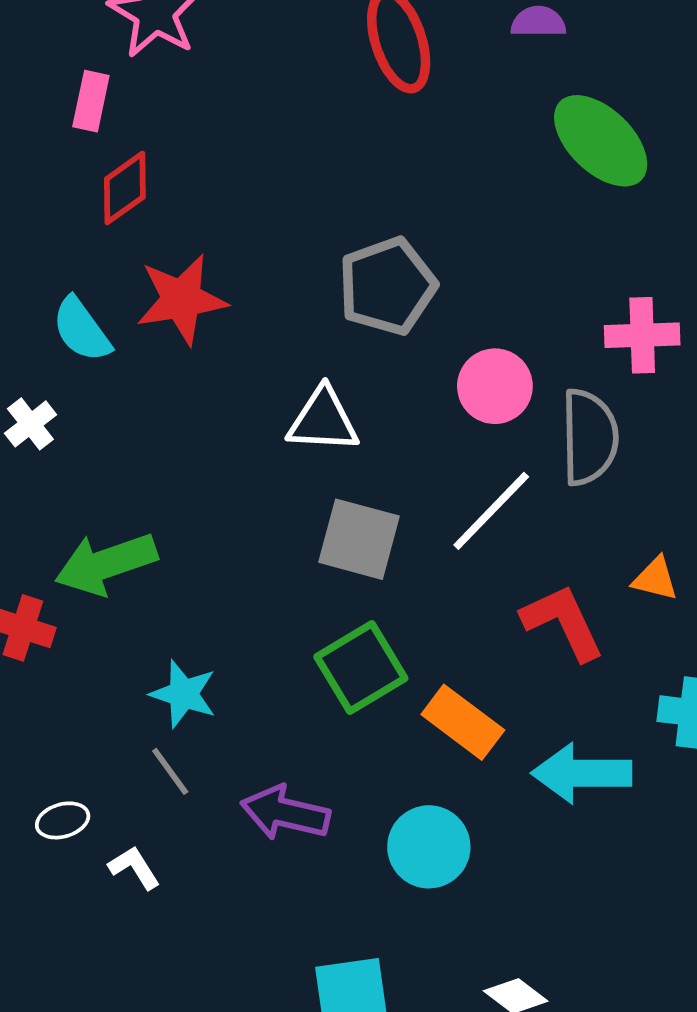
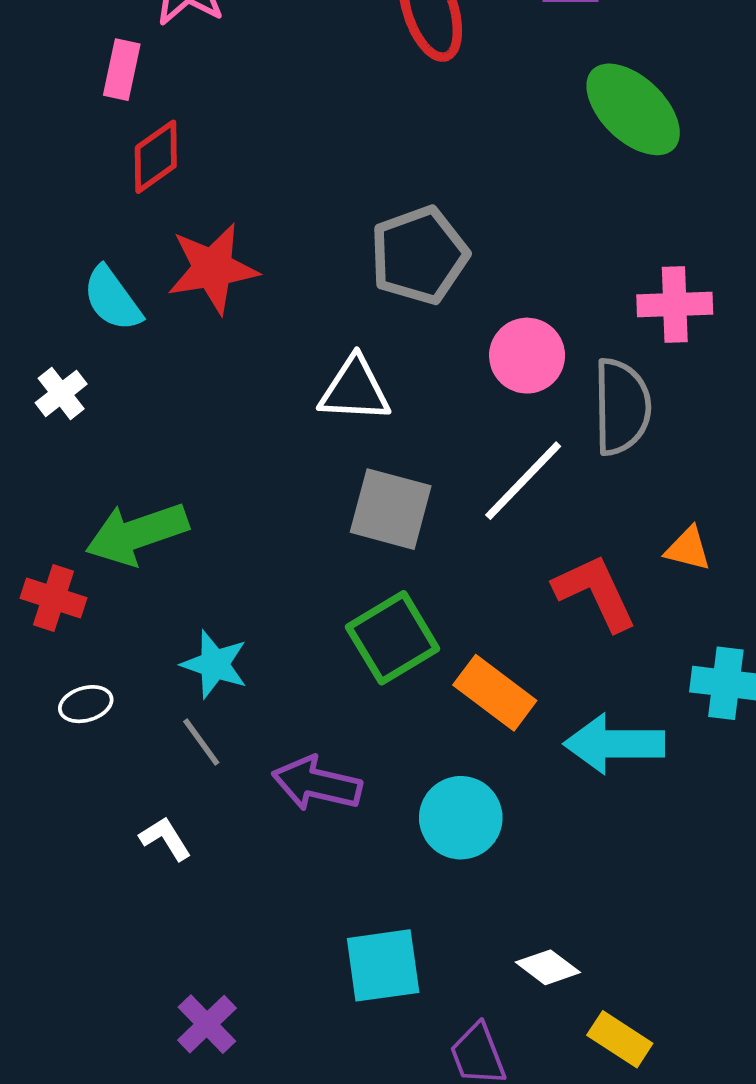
white ellipse: (63, 820) -> (86, 704), moved

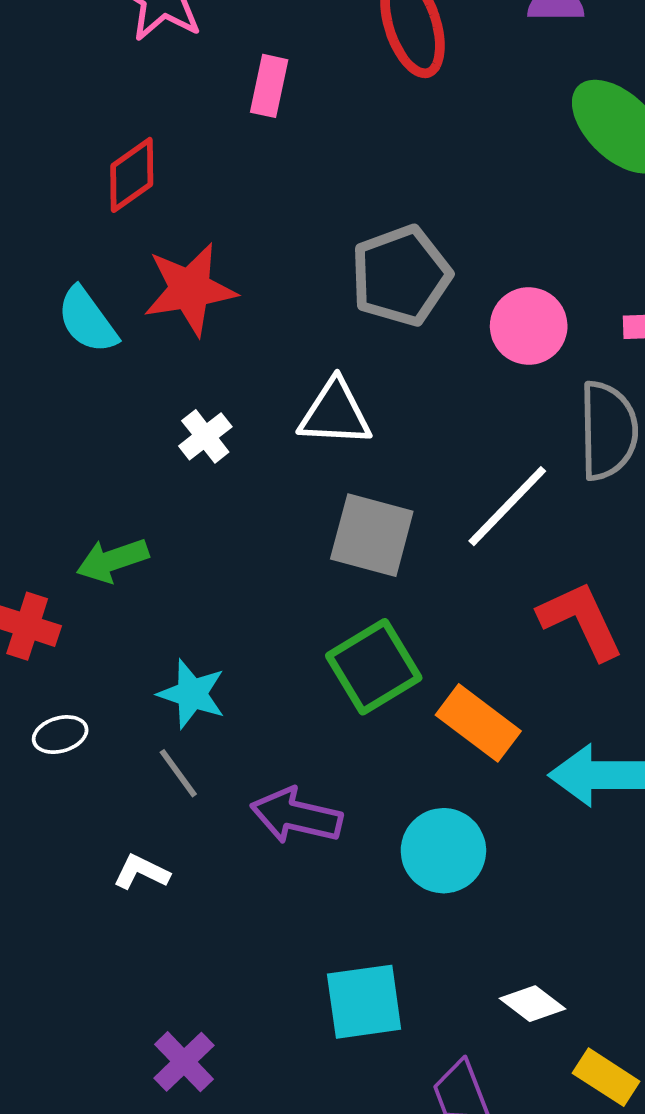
pink rectangle: (122, 70) -> (269, 86), moved
pink circle: (527, 356) -> (529, 326), moved
white cross: (61, 393) -> (205, 436), moved
green arrow: (137, 534) -> (112, 560), size x0.7
white L-shape: (165, 839) -> (141, 872), turned -32

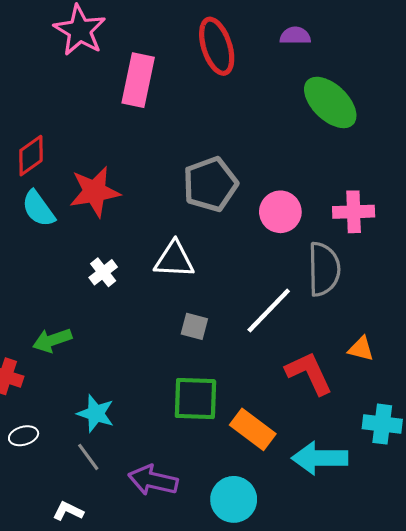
pink rectangle: (269, 86) -> (138, 80), size x1.6
red diamond: (132, 175) -> (31, 156), moved
gray square: (372, 535) -> (194, 326), size x0.6
green square: (374, 667) -> (195, 399), turned 33

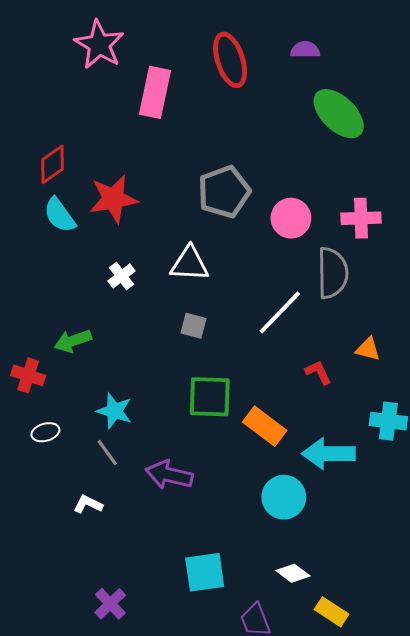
gray square: (194, 326) -> (194, 326), moved
red L-shape: (309, 373) -> (318, 372), size x0.6
cyan circle: (234, 499) -> (284, 497), moved

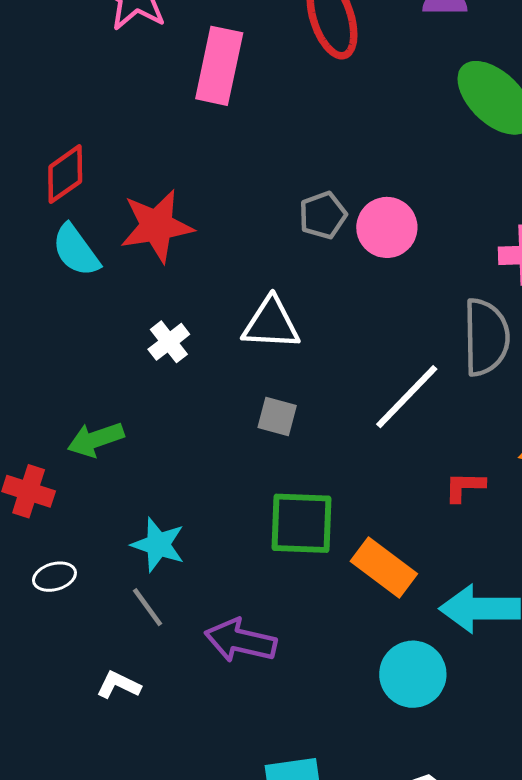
gray pentagon: (224, 192) -> (323, 215), size x0.6
pink circle: (291, 218) -> (387, 227), moved
red L-shape: (318, 372) -> (465, 487), turned -64

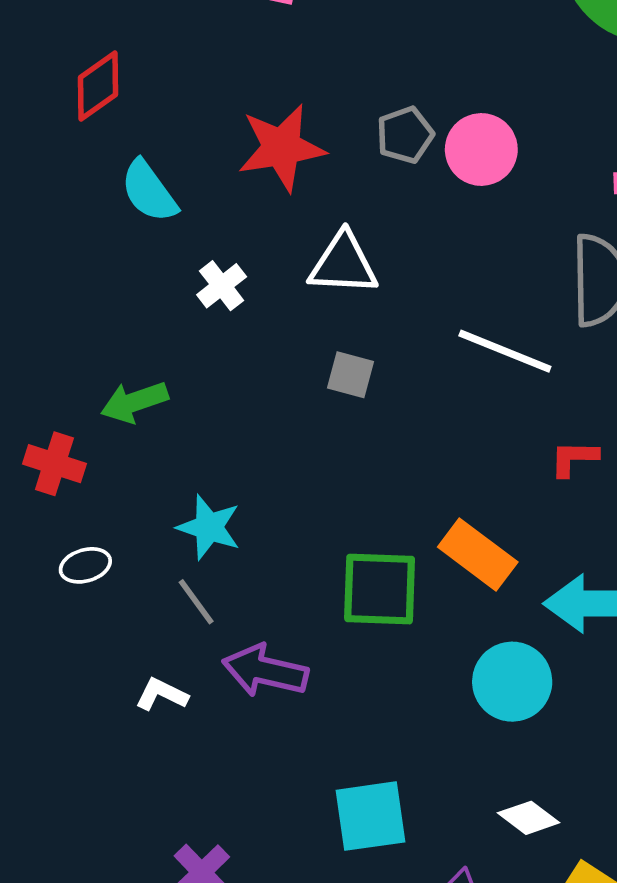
red star: (157, 226) -> (282, 148), moved
cyan semicircle: (76, 250) -> (149, 191), moved
white line: (407, 397) -> (505, 351), turned 68
green square: (302, 523) -> (380, 589), moved
purple arrow: (241, 641) -> (265, 671), moved

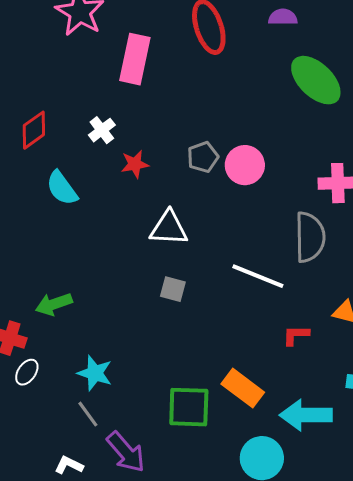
red star: (282, 148) -> (135, 164), size x0.6
white cross: (222, 286) -> (102, 130), moved
white ellipse: (85, 565) -> (27, 372), moved, turned -40
purple arrow: (265, 671) -> (126, 452), turned -144

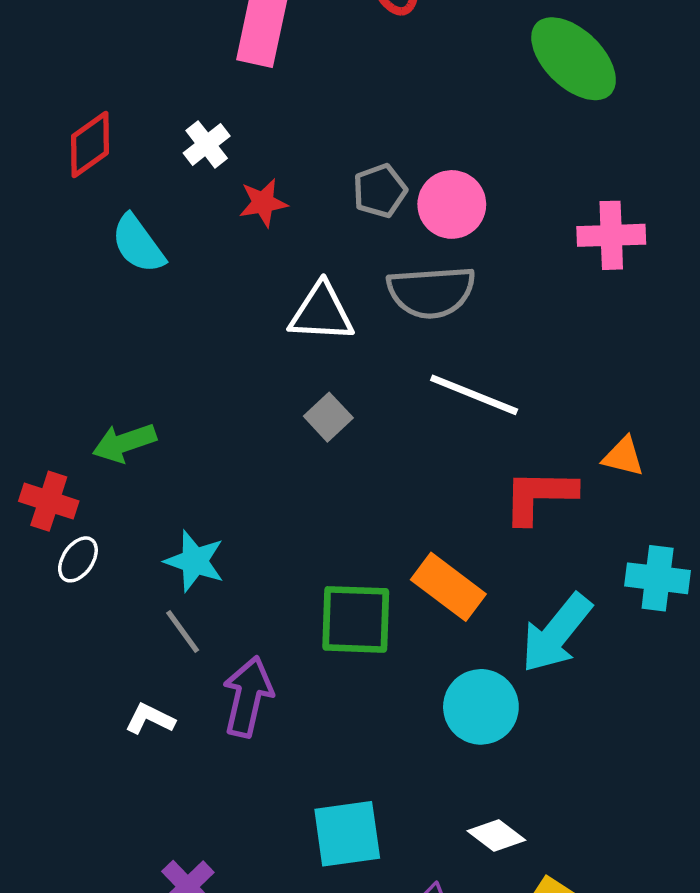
gray semicircle: (310, 237) -> (431, 292), moved, turned 87
gray square: (173, 289) -> (328, 417), turned 32
red L-shape: (296, 335) -> (539, 496), size x1.6
cyan arrow: (306, 415) -> (556, 633), turned -51
purple arrow: (126, 452) -> (248, 697), turned -126

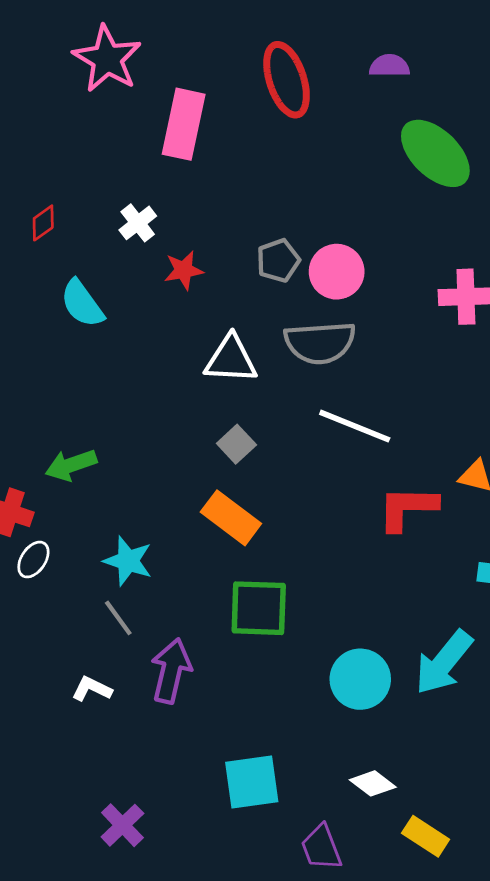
red diamond: (90, 144) -> (43, 223), size x0.7
orange rectangle: (448, 587) -> (231, 518), moved
cyan arrow: (556, 633) -> (444, 662), moved

